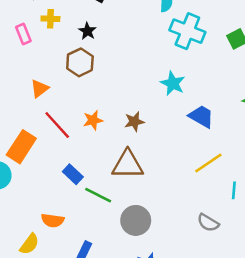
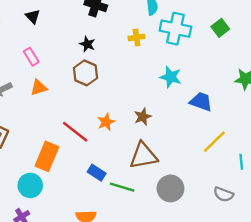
yellow cross: (50, 19) -> (137, 37), moved
orange triangle: (39, 88) -> (39, 88), moved, turned 30
gray circle: (136, 220) -> (170, 188), moved

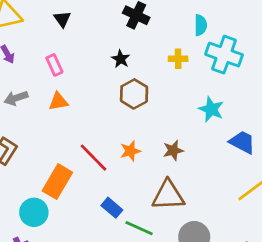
brown hexagon: (86, 73) -> (134, 94), moved

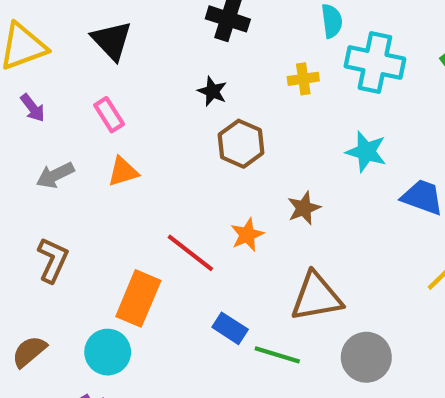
black triangle: (62, 19) -> (112, 40), size x1.5
brown star: (173, 150) -> (304, 208), moved

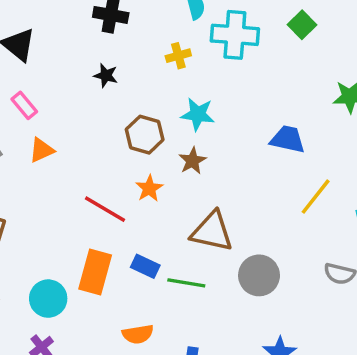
brown hexagon: (241, 144) -> (145, 135), moved
cyan star: (366, 152) -> (198, 114), moved
brown triangle: (316, 297) -> (212, 232), turned 30
orange rectangle: (138, 298) -> (95, 272), moved

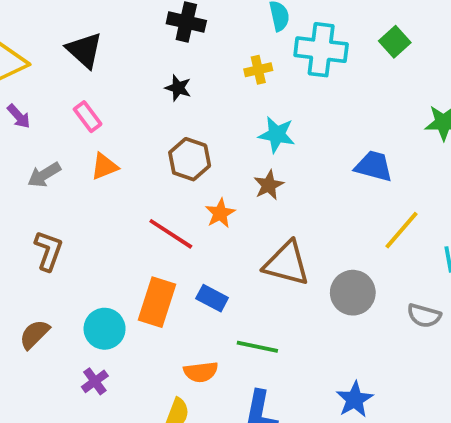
brown hexagon: (145, 135) -> (190, 159), moved
gray circle: (259, 275) -> (353, 293), moved
green line: (186, 283) -> (257, 347), moved

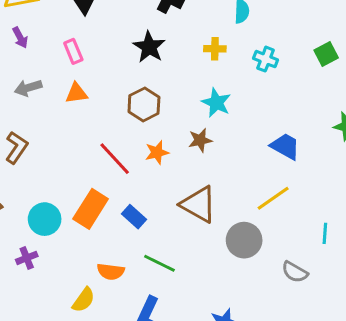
cyan cross: (321, 50) -> (266, 59), moved, size x0.6
black star: (178, 88) -> (149, 47), size x1.5
yellow line: (401, 230) -> (273, 198), moved

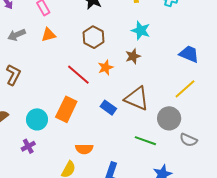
blue rectangle: (134, 217) -> (108, 108), moved
green line: (159, 263) -> (145, 141), moved
gray semicircle: (295, 272) -> (188, 140), moved

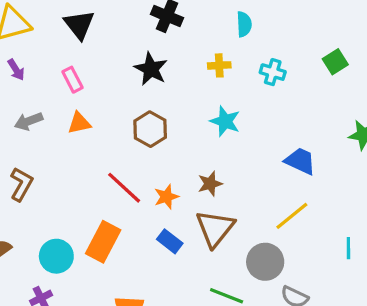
brown star: (133, 56) -> (210, 184), moved
orange star: (106, 67) -> (166, 197), moved
brown triangle: (137, 98) -> (215, 228), turned 44

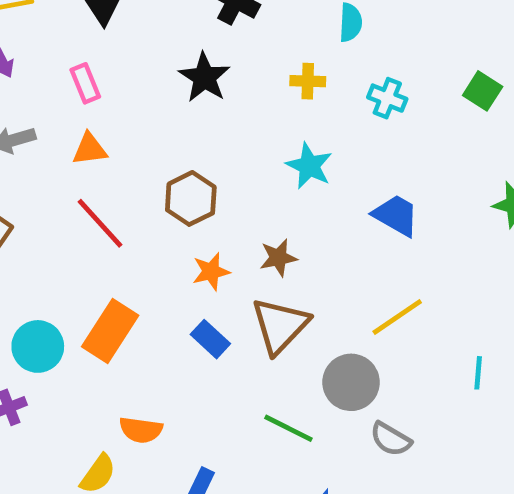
green square: (335, 62) -> (483, 91), turned -30
brown hexagon: (150, 129) -> (191, 198), moved
blue trapezoid: (300, 161) -> (396, 215), moved
red line: (124, 188) -> (100, 223), moved

